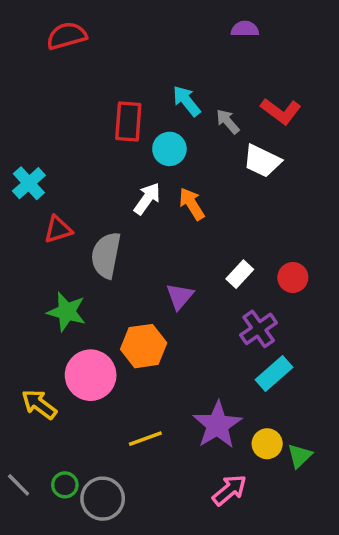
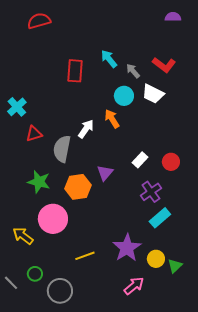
purple semicircle: (245, 29) -> (173, 17), moved
cyan circle: (169, 149) -> (124, 96), moved
white arrow: (147, 199) -> (86, 129), moved
orange hexagon: (144, 346) -> (78, 187), moved
green circle: (65, 485) -> (35, 274), moved

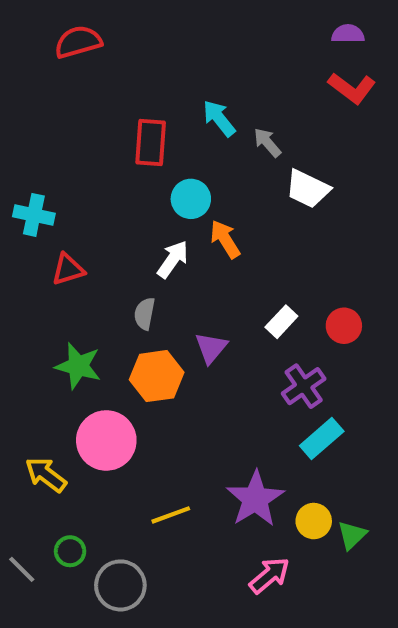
red L-shape: (164, 65) -> (352, 88), moved
cyan circle: (124, 96) -> (191, 199), moved
cyan cross: (17, 107) -> (34, 215), turned -36
gray semicircle: (62, 149) -> (145, 314), moved, size x0.6

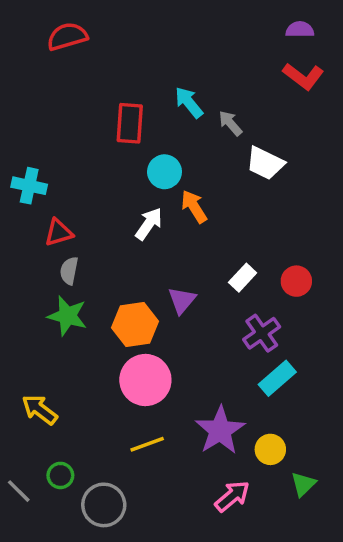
gray semicircle: (145, 314) -> (69, 271), moved
pink circle: (106, 440) -> (145, 380), moved
green triangle: (352, 535) -> (303, 484), moved

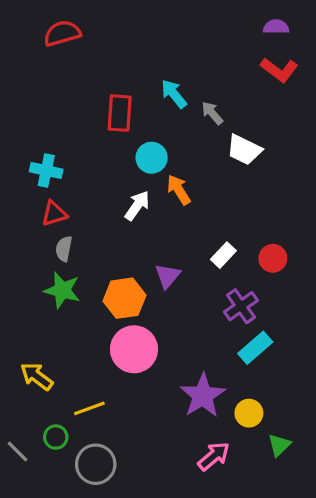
cyan cross: (29, 186) -> (46, 171), moved
yellow line: (147, 444) -> (89, 408), moved

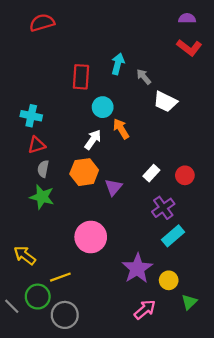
cyan arrow: (174, 94) -> (118, 64), turned 54
orange hexagon: (124, 298) -> (84, 172), moved
green circle: (56, 437) -> (38, 297), size x1.5

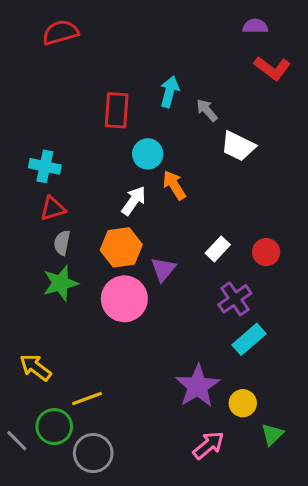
purple semicircle: (187, 18) -> (255, 26), moved
green star: (42, 197) -> (60, 283), turned -30
pink circle: (91, 237) -> (124, 299), moved

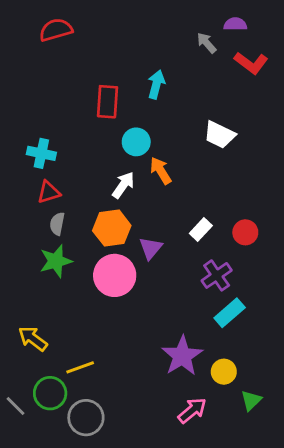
gray arrow: (207, 110) -> (207, 43), moved

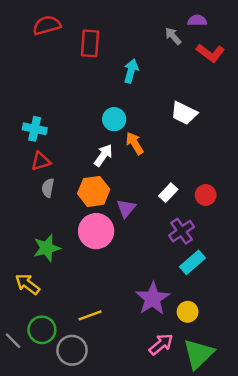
red rectangle: (107, 102) -> (90, 43), moved
green star: (56, 261) -> (47, 248), moved
yellow line: (80, 367) -> (90, 315), moved
green triangle: (251, 400) -> (198, 354), moved, size x1.8

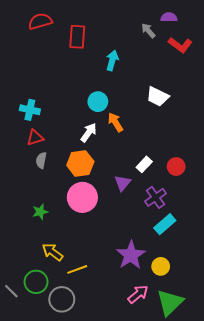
purple triangle: (126, 208) -> (123, 183), moved
green star: (47, 248) -> (40, 212), size x0.7
yellow arrow: (27, 284) -> (53, 252), moved

